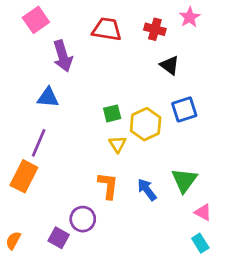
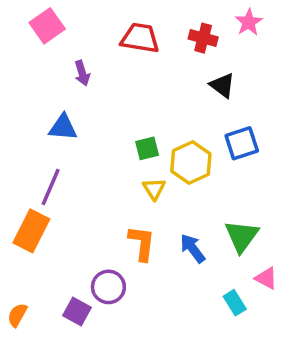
purple arrow: (63, 56) -> (82, 73), size x0.6
cyan rectangle: (200, 243) -> (235, 303), moved

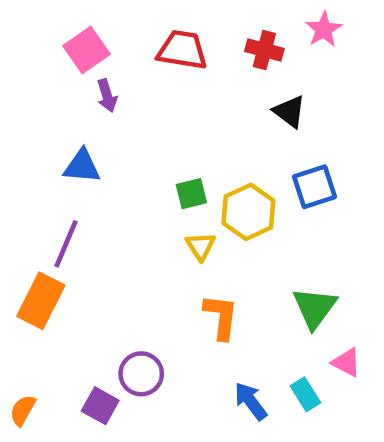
pink square: (47, 26) -> (86, 50), moved
orange L-shape: (142, 243) -> (221, 317), moved
blue arrow: (193, 248) -> (251, 401), moved

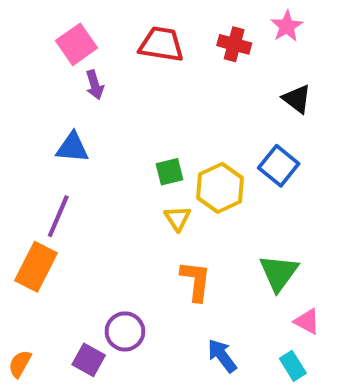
black triangle: (289, 112) -> (297, 99), moved
blue square: (315, 187) -> (279, 166), turned -33
cyan rectangle: (305, 394) -> (293, 366), moved

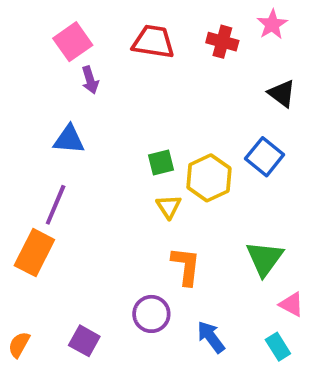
purple circle: (125, 331) -> (151, 314), moved

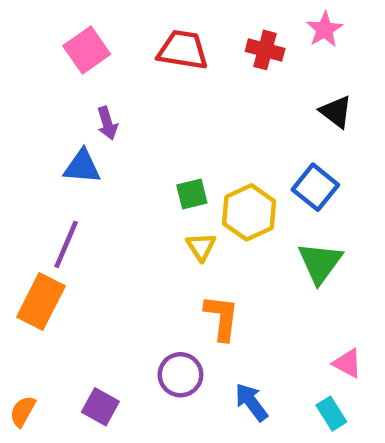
purple arrow: (90, 80) -> (107, 123), moved
green triangle: (265, 258) -> (320, 263), moved

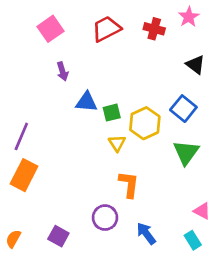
red trapezoid: (183, 50) -> (106, 29), turned -36
blue triangle: (82, 167) -> (86, 102), moved
purple line: (66, 244) -> (21, 136), moved

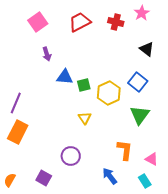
yellow triangle: (117, 143) -> (85, 118), moved
orange L-shape: (129, 184) -> (125, 150), moved
purple circle: (105, 218) -> (71, 156), moved

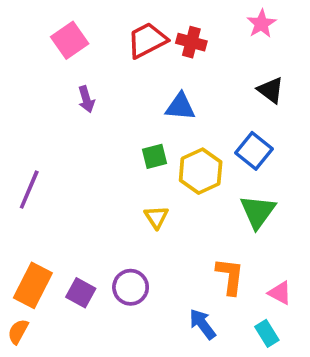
red cross: (116, 22) -> (191, 42), moved
blue triangle: (65, 77) -> (180, 107), moved
orange rectangle: (18, 132) -> (33, 285), moved
purple square: (44, 178) -> (81, 293), moved

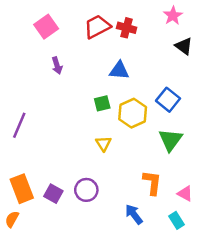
black triangle: (271, 90) -> (184, 46), moved
orange rectangle: (33, 285) -> (22, 189), turned -48

